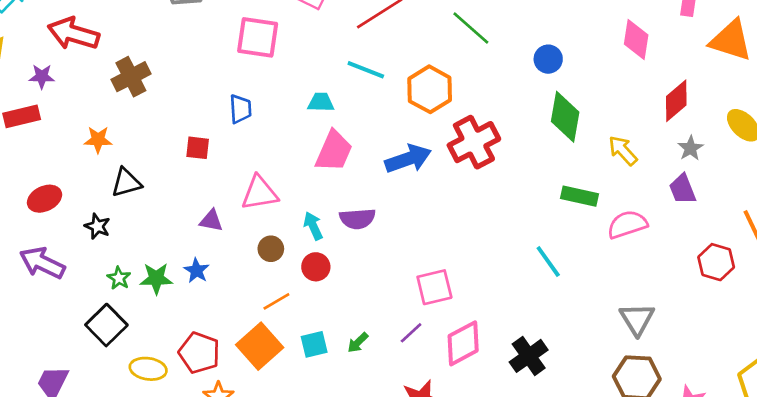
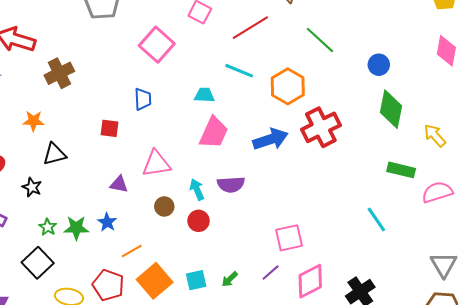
pink square: (258, 37) -> (157, 45), turned 32
orange line: (276, 301) -> (132, 251), moved

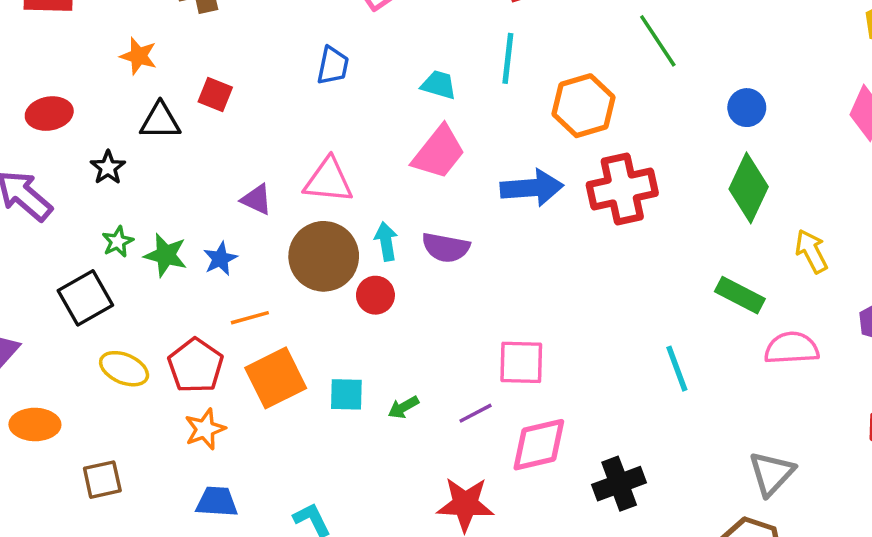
cyan line: (239, 71) -> (508, 58), turned 60
red square: (110, 128) -> (215, 95), moved
brown circle: (164, 206) -> (324, 256), size x2.0

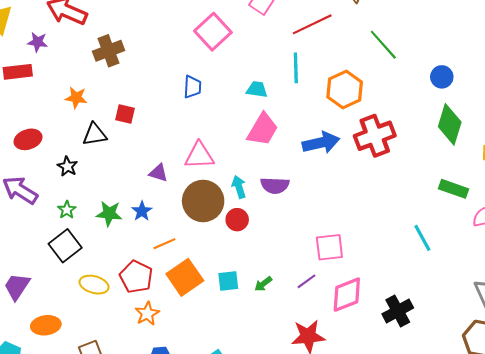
green star: (118, 242) -> (67, 210), moved

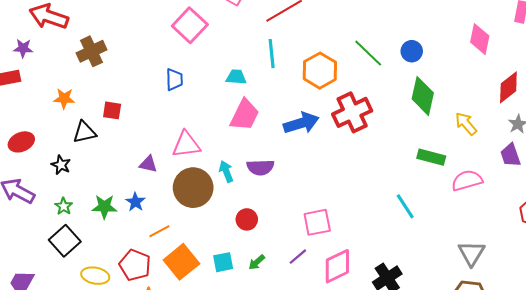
green line: (383, 45) -> (368, 53), moved
red circle: (237, 220) -> (247, 219), moved

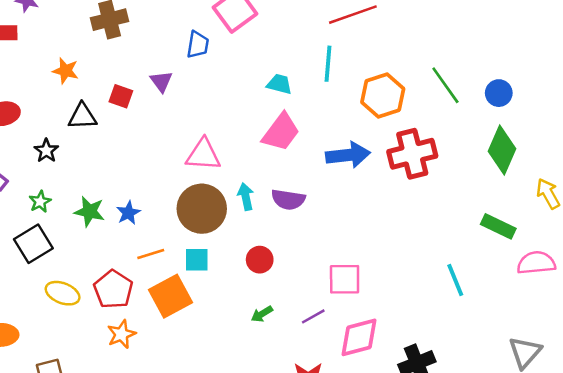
blue trapezoid: (174, 79) -> (198, 45), moved
purple triangle: (148, 164) -> (161, 81), moved, turned 30
cyan square: (223, 262) -> (197, 260), moved

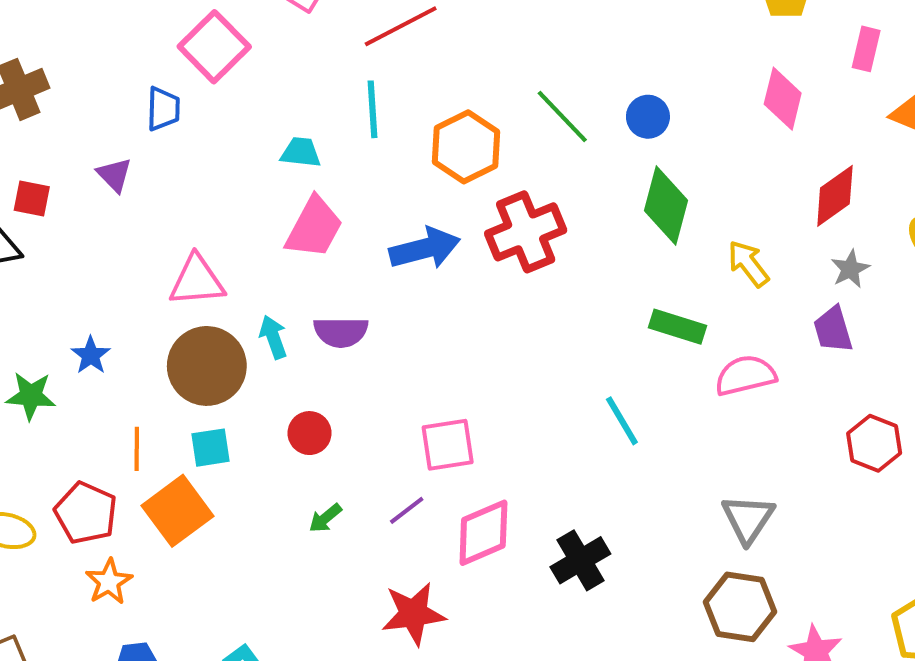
red square: (121, 96) -> (32, 198), moved
blue star: (128, 213) -> (91, 355), moved
orange line: (151, 254) -> (137, 449), turned -64

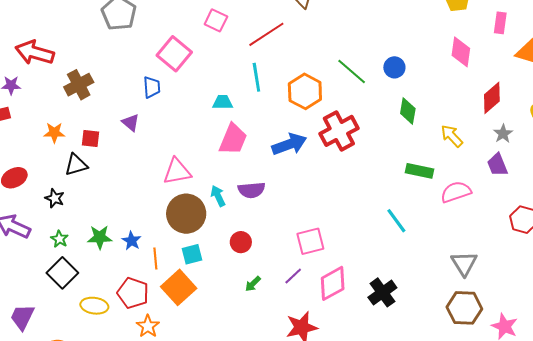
green diamond: (666, 206) -> (408, 111), size x0.7
blue star: (91, 355) -> (131, 241), moved

